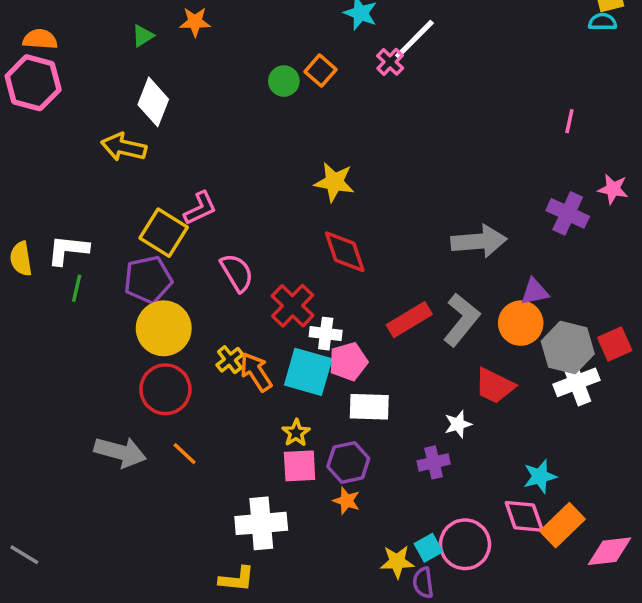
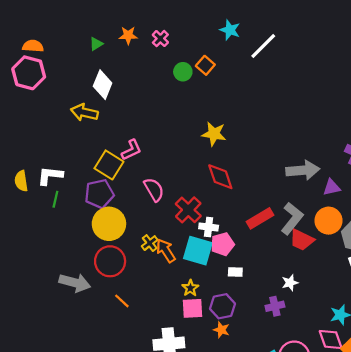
pink cross: (390, 62) -> (160, 39), moved
purple triangle: (535, 292) -> (332, 187), moved
red trapezoid: (495, 386) -> (302, 240), moved
white rectangle: (369, 407) -> (235, 272), size x0.6
gray arrow: (120, 452) -> (75, 283), moved

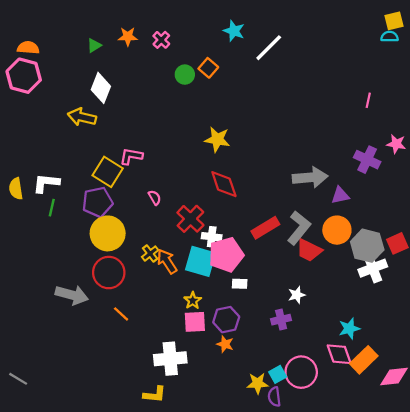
pink L-shape: (131, 150) -> (131, 156), turned -145
pink semicircle: (154, 190) -> (155, 198), size x0.6
pink pentagon: (222, 244) -> (226, 255), size x1.4

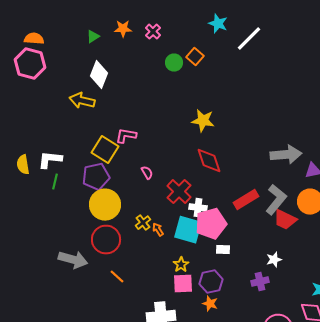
orange arrow: (167, 261) -> (158, 230), size x0.6

